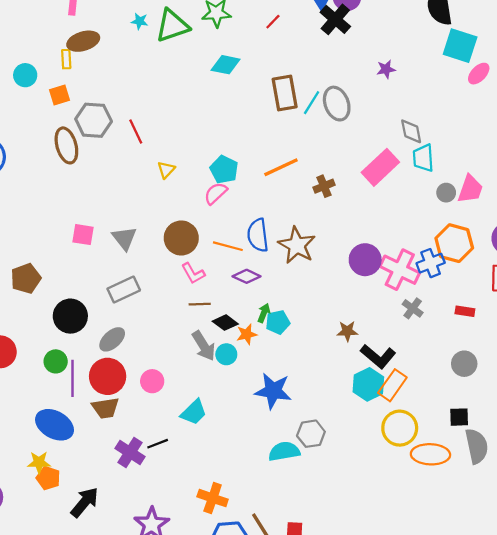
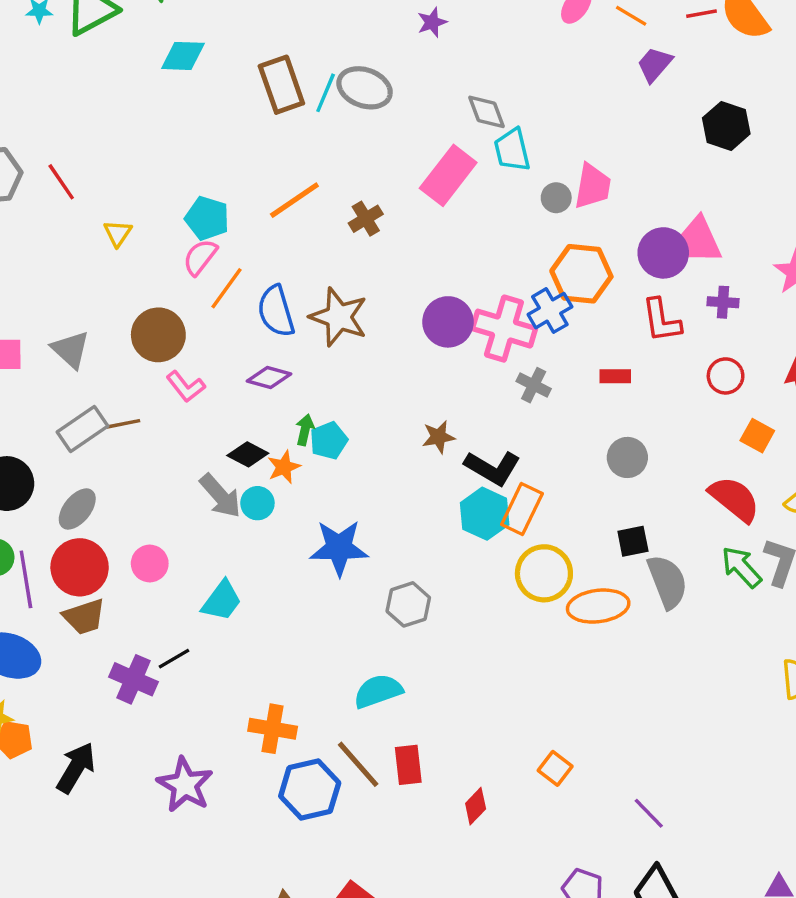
gray ellipse: (337, 104) -> (365, 88), turned -40
orange line: (228, 246) -> (226, 288), moved, turned -60
brown line: (200, 304) -> (123, 424), moved
cyan semicircle: (284, 451) -> (378, 691), moved

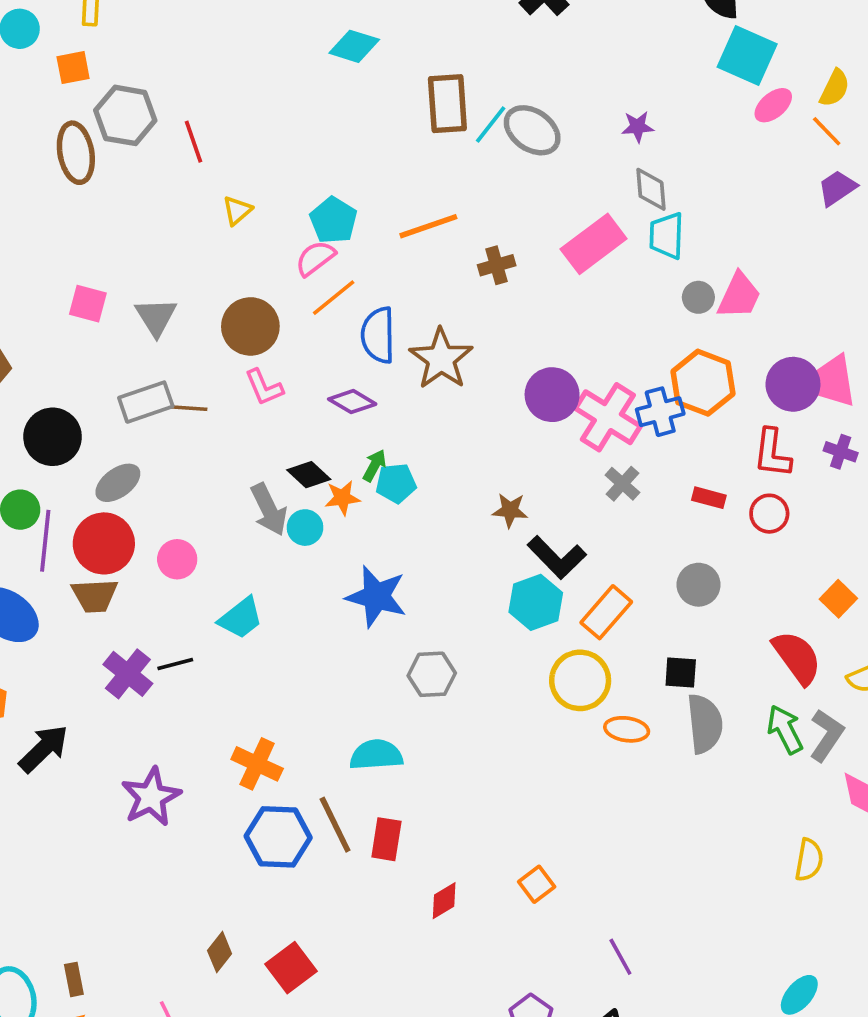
purple star: (432, 22) -> (638, 127), moved
red circle: (726, 376) -> (769, 514), moved
orange rectangle: (522, 509) -> (606, 612), moved
orange ellipse: (598, 606) -> (627, 729), size x0.7

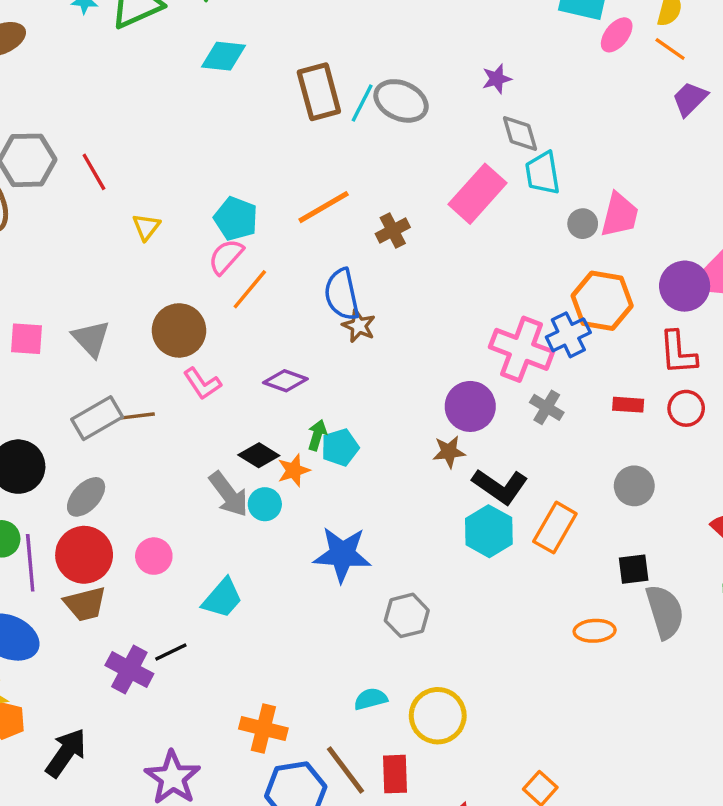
blue semicircle: (378, 335) -> (342, 294), moved
brown star: (441, 359) -> (359, 326), size x0.6
purple circle: (552, 395) -> (470, 406), moved
yellow circle: (580, 680) -> (438, 716), moved
cyan semicircle: (376, 755) -> (371, 699), size x0.7

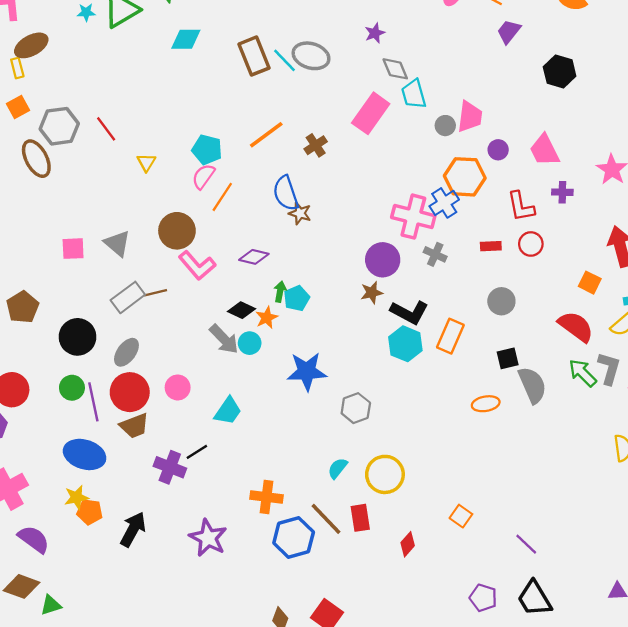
cyan line: (362, 103) -> (284, 60), turned -64
purple circle: (685, 286) -> (498, 150), moved, size x0.6
pink L-shape: (202, 384) -> (197, 265), size x1.4
cyan semicircle: (371, 699) -> (338, 468), turned -30

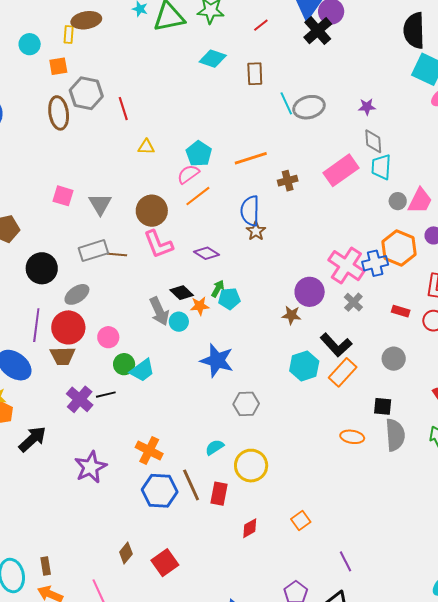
brown rectangle: (254, 56) -> (255, 74), moved, size x0.7
gray ellipse: (311, 56) -> (309, 107), turned -52
yellow triangle: (146, 162) -> (146, 147), turned 42
black L-shape: (409, 312) -> (336, 345), moved
green circle: (72, 388) -> (124, 364), moved

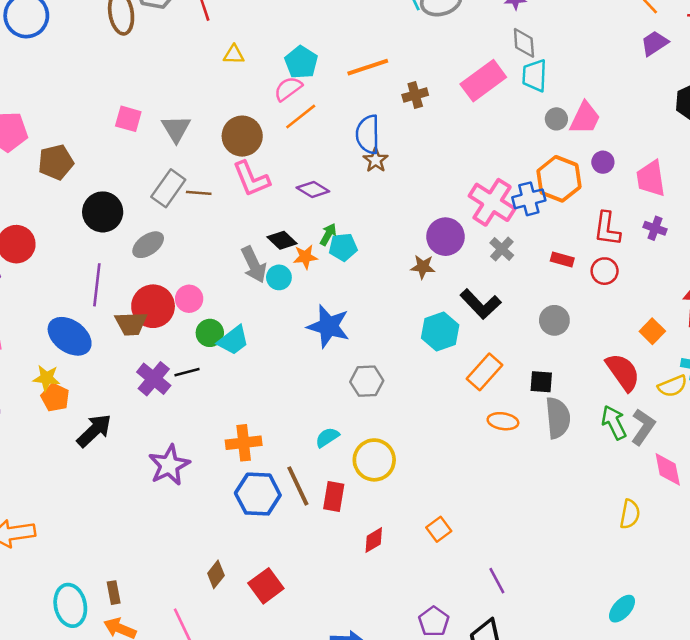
gray rectangle: (93, 251) -> (168, 188), turned -36
red circle: (68, 327) -> (153, 306), moved
orange rectangle: (343, 372) -> (485, 372), moved
orange cross: (149, 450) -> (244, 443), turned -32

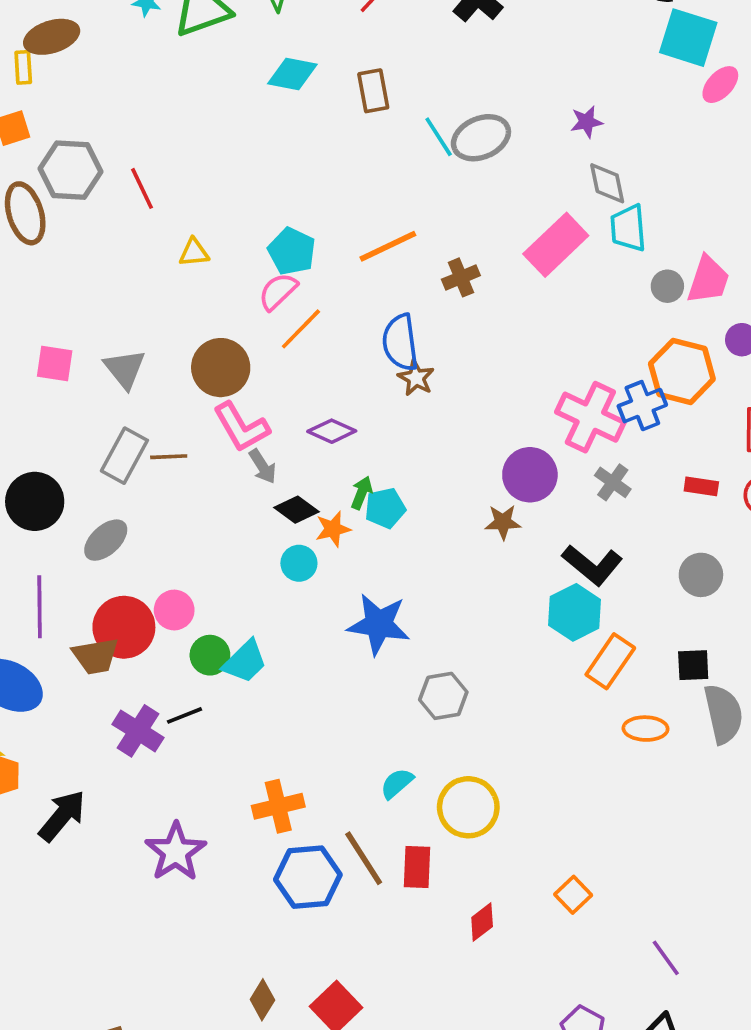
gray arrow: (254, 265) -> (263, 466), moved, size x0.7
cyan hexagon: (440, 332) -> (575, 612), moved

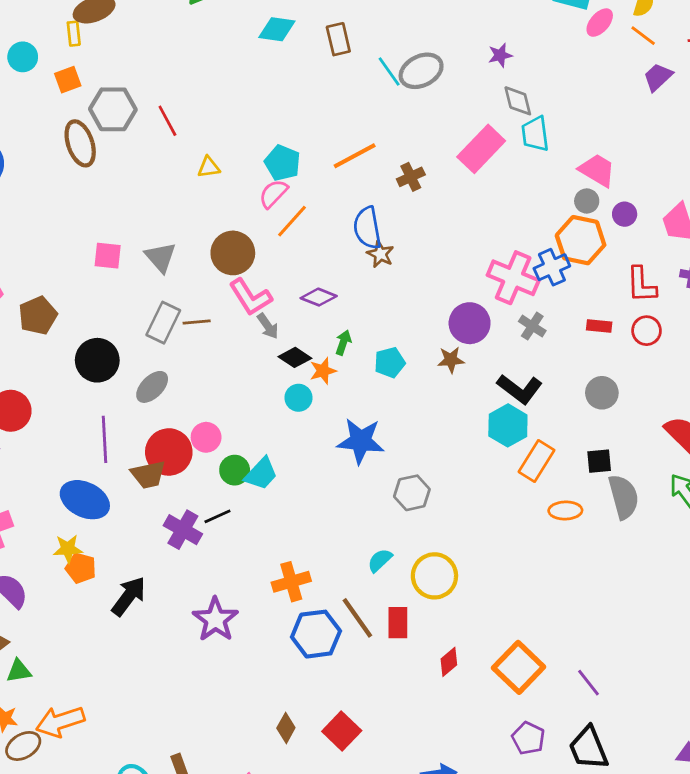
pink trapezoid: (708, 280) -> (597, 170), turned -75
gray circle: (667, 286) -> (587, 201), moved
cyan pentagon: (385, 508) -> (390, 362), moved
orange square: (573, 895) -> (519, 667), moved, size x1.8

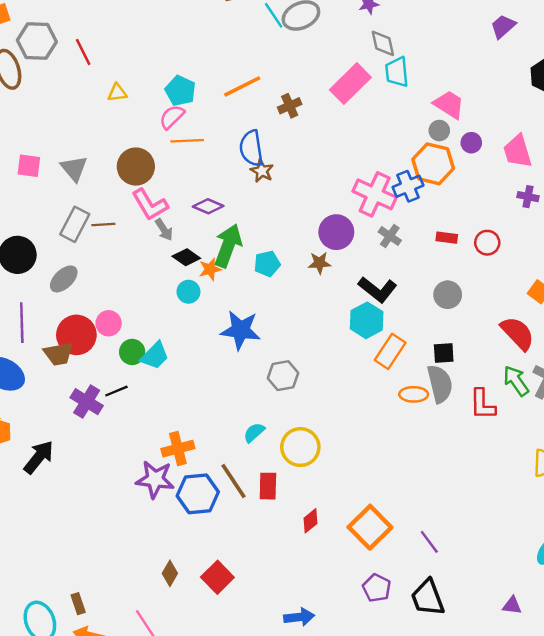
orange line: (292, 221) -> (187, 141), turned 44
red L-shape: (641, 285) -> (483, 404), moved
green arrow: (343, 343) -> (228, 246), size x2.0
gray semicircle: (624, 497) -> (440, 384), moved
purple star: (215, 619) -> (155, 479), moved, turned -30

